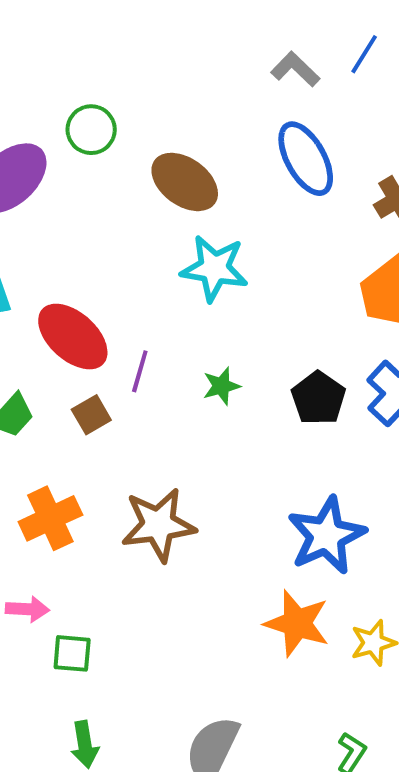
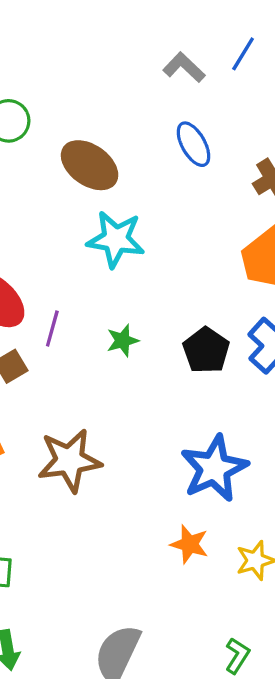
blue ellipse: (306, 159) -> (193, 144), size x0.7
orange star: (297, 623) -> (189, 544), size x0.7

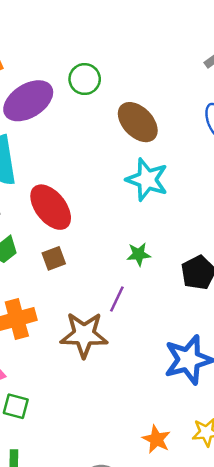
purple line: (52, 329) -> (117, 299), moved
orange star: (189, 544) -> (156, 439), moved

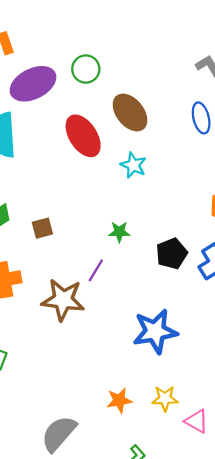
cyan star: (147, 180) -> (133, 165), size x0.7
red ellipse: (51, 207) -> (83, 136), moved
orange star: (156, 439) -> (119, 400), turned 30

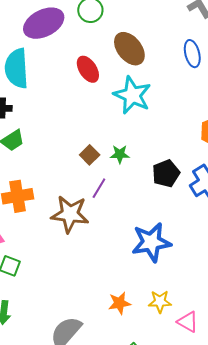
red ellipse: (83, 136) -> (88, 69), size x0.7
cyan star: (133, 165) -> (132, 95), size x1.6
brown square: (42, 228) -> (90, 155), moved, turned -30

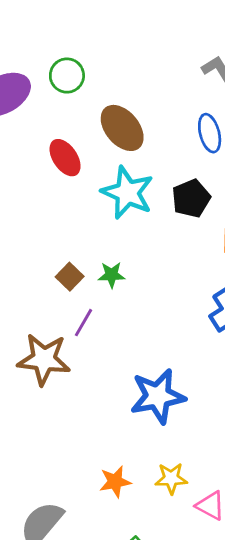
black pentagon: (166, 173) -> (191, 198), moved

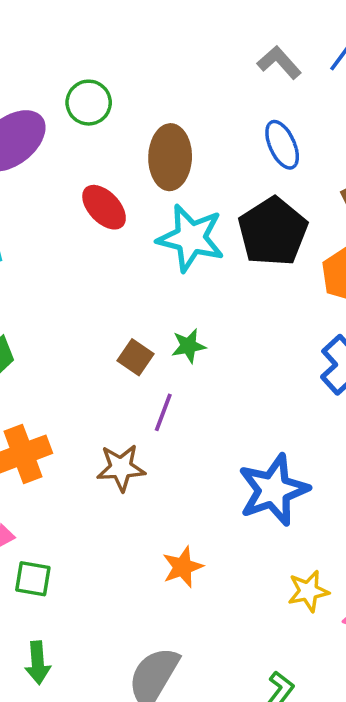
brown ellipse: (122, 128) -> (170, 157), turned 51
black pentagon: (191, 198) -> (273, 232), size x1.4
brown star: (44, 359) -> (121, 468), size x0.7
orange star: (115, 482) -> (183, 567), moved

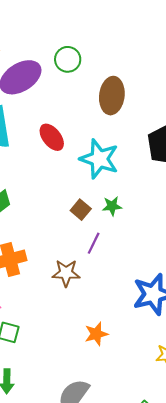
red ellipse: (104, 207) -> (52, 137), moved
cyan star: (191, 238) -> (99, 159), moved

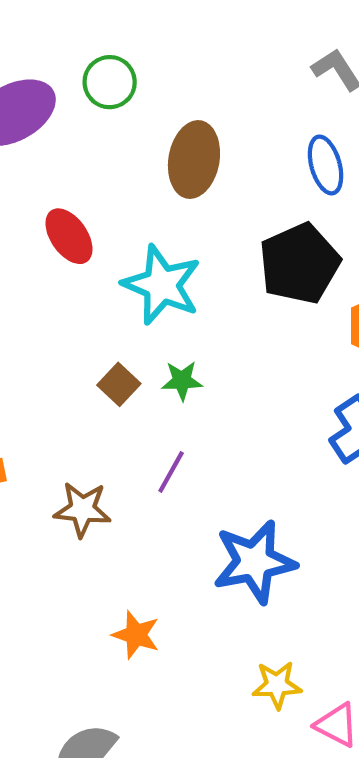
purple line: (94, 243) -> (171, 472), moved
orange star: (96, 334) -> (136, 635), turned 30

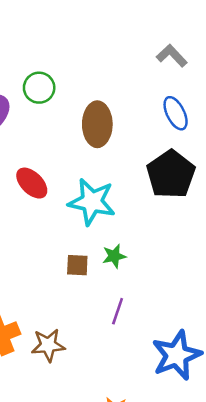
brown square: (119, 384) -> (77, 265), turned -30
brown star: (82, 509) -> (48, 345), moved

